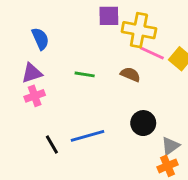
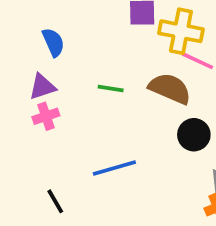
brown semicircle: (130, 74) -> (170, 89), size x1.6
black circle: (143, 123) -> (194, 135), moved
black line: (52, 144) -> (55, 201), moved

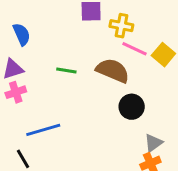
yellow cross: (181, 31) -> (121, 26), size x0.7
blue line: (114, 168) -> (43, 130), moved

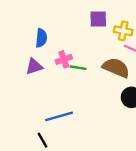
blue semicircle: (22, 34) -> (41, 38), turned 30
pink cross: (16, 92) -> (64, 59), moved

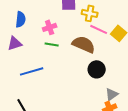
pink cross: (64, 59) -> (50, 27), moved
blue line: (59, 116) -> (32, 71), moved

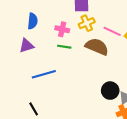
yellow cross: (90, 13) -> (87, 23), moved, turned -35
pink cross: (50, 27) -> (62, 29), turned 32
black circle: (97, 69) -> (110, 91), moved

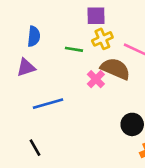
pink cross: (62, 29) -> (96, 79), moved, turned 32
green line: (64, 47) -> (74, 49), moved

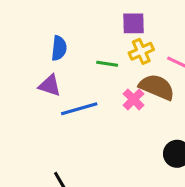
purple triangle: (26, 67) -> (50, 85), turned 36
blue line: (48, 104) -> (79, 109), moved

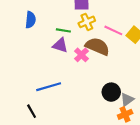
purple triangle: (50, 85) -> (60, 45), moved
blue line: (79, 109) -> (49, 87), moved

